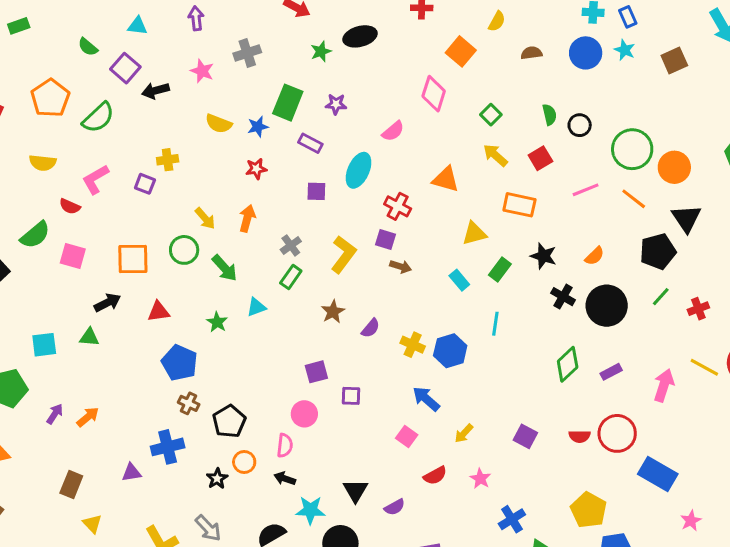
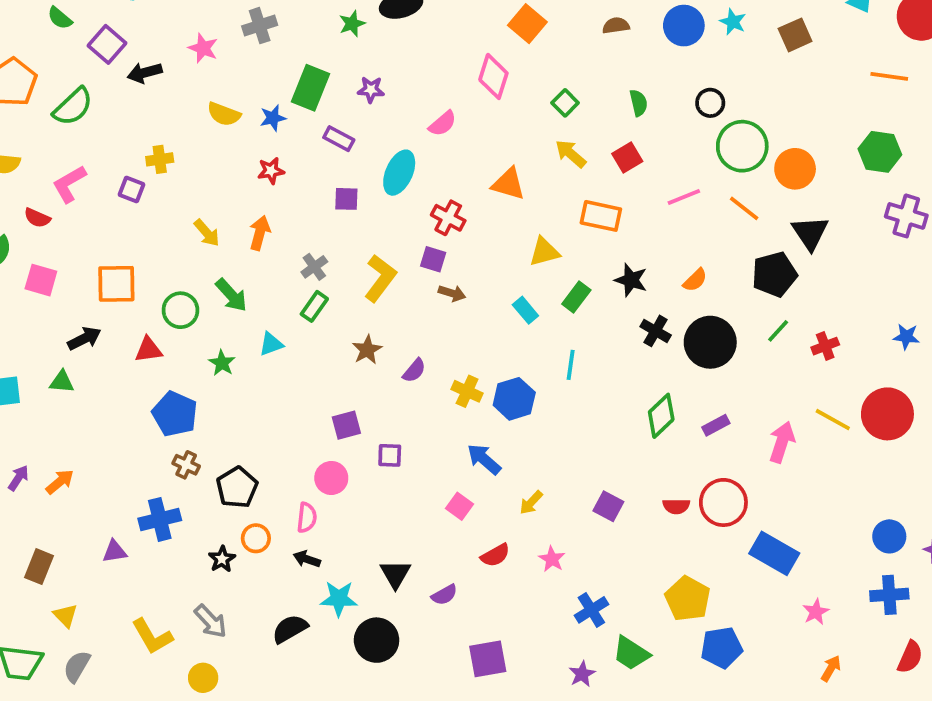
black circle: (580, 125) -> (710, 103), moved
green circle: (184, 250) -> (180, 310), moved

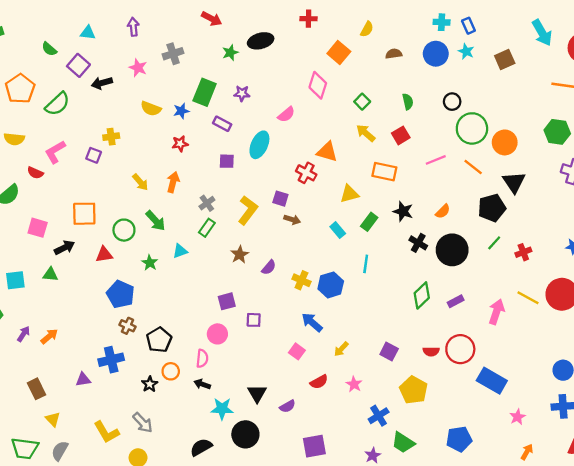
red cross: (448, 218) -> (306, 173), moved
pink square: (41, 280) -> (38, 228), moved
brown rectangle: (39, 567) -> (36, 389), turned -48
yellow pentagon: (688, 599) -> (414, 390), moved
black semicircle: (290, 629) -> (201, 447), moved

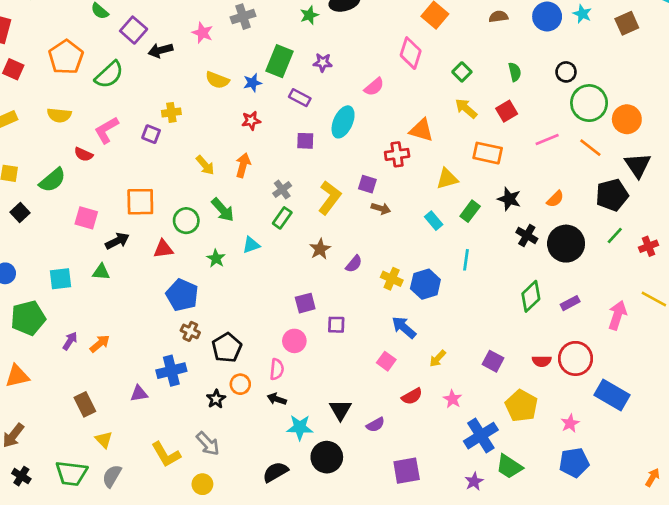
red cross: (306, 173) -> (397, 154), turned -36
blue cross: (379, 416) -> (481, 436), size x1.4
pink star: (518, 417) -> (570, 423), moved

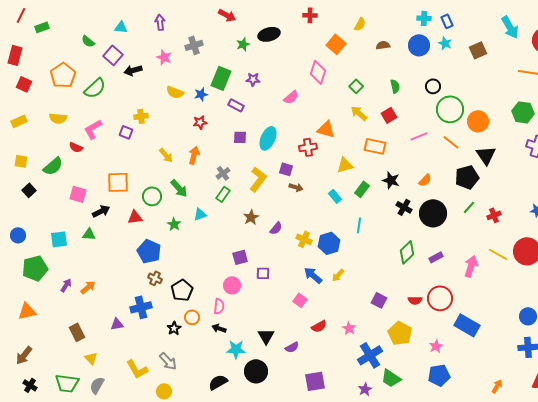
cyan ellipse: (343, 122) -> (268, 138), moved
yellow arrow: (438, 358) -> (338, 275), moved

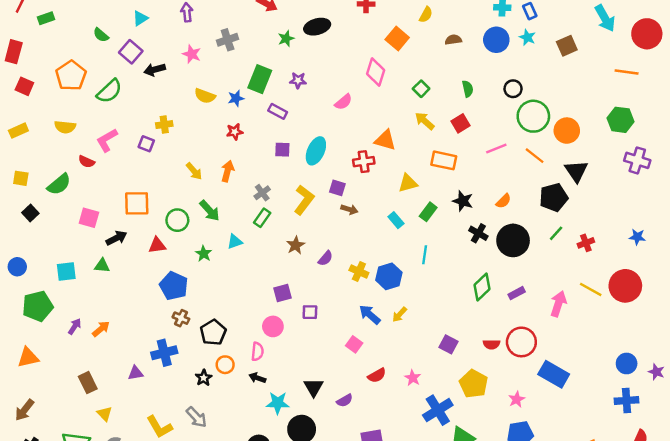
cyan triangle: (121, 27) -> (140, 18), turned -40

